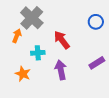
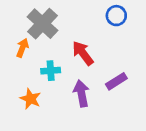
blue circle: (96, 22) -> (116, 16), moved
purple rectangle: (97, 63) -> (116, 81), moved

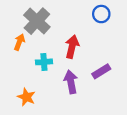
red arrow: (83, 53) -> (72, 47), turned 50
orange star: (30, 99) -> (26, 97), moved

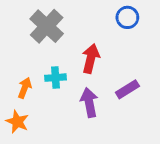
orange arrow: (19, 42) -> (25, 88), moved
orange star: (26, 97) -> (17, 122), moved

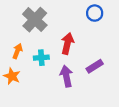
orange arrow: (25, 88) -> (17, 51), moved
orange star: (17, 122) -> (12, 76), moved

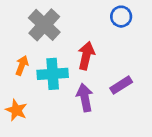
cyan cross: (41, 58) -> (53, 74), size x1.5
orange star: (12, 76) -> (16, 110), moved

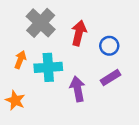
blue circle: (121, 17) -> (109, 46), moved
red arrow: (86, 56) -> (79, 33), moved

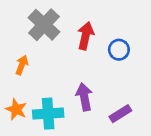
cyan cross: (48, 67) -> (48, 114), moved
purple rectangle: (111, 78) -> (120, 114), moved

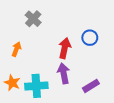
gray cross: (44, 25) -> (33, 19), size x0.7
red arrow: (86, 36) -> (65, 48), moved

